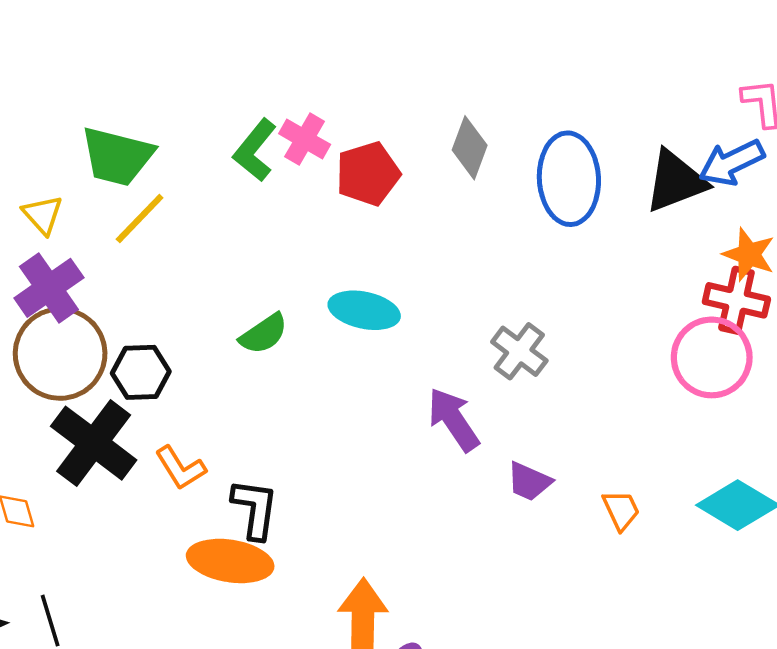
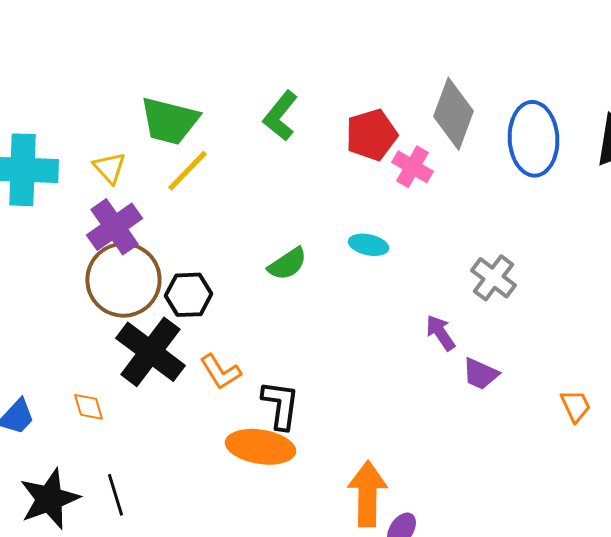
pink cross: (305, 139) -> (412, 167), moved
gray diamond: (470, 148) -> (453, 114), size x1.4
cyan ellipse: (364, 310) -> (368, 245), size x0.7
purple arrow: (454, 419) -> (440, 333), size x0.7
purple trapezoid: (529, 482) -> (480, 374), moved

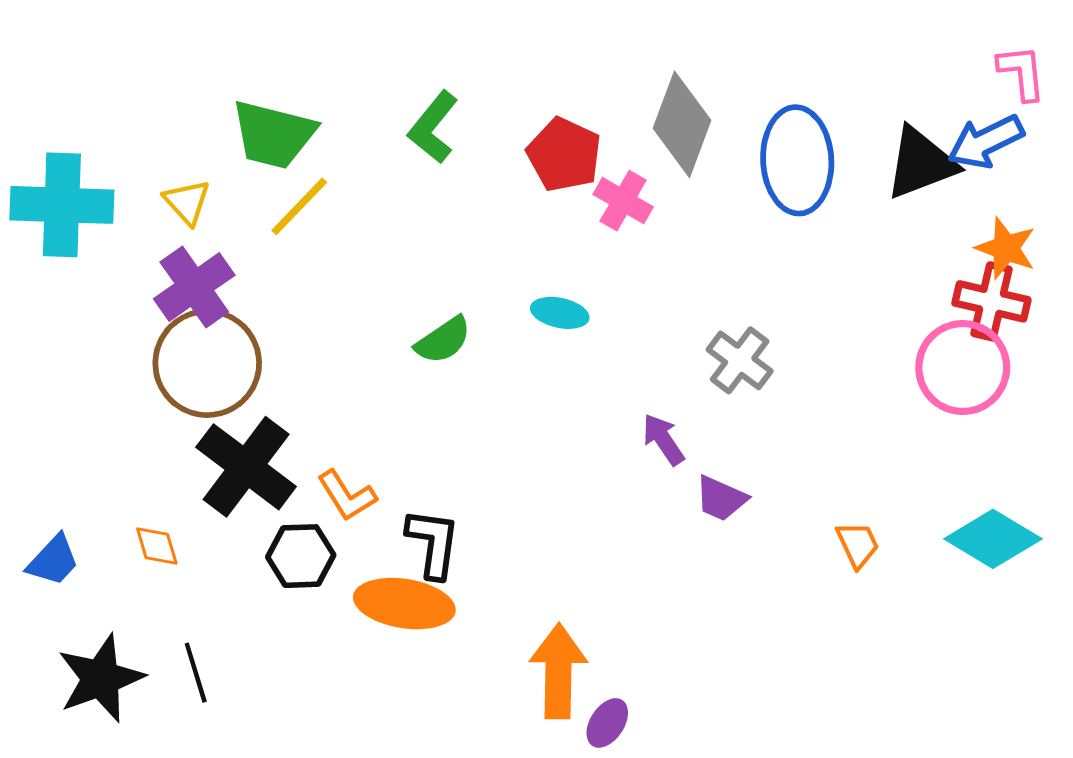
red pentagon: (371, 135) -> (564, 155), turned -30
black hexagon: (188, 295) -> (301, 556), moved

